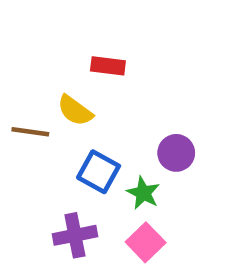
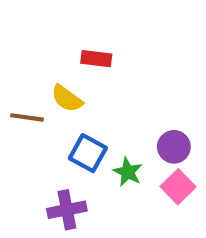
purple circle: (176, 153) -> (174, 147), moved
pink square: (146, 242) -> (178, 187), moved

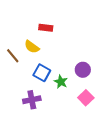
brown line: (27, 117) -> (13, 56), turned 42
pink square: (178, 187) -> (86, 98), moved

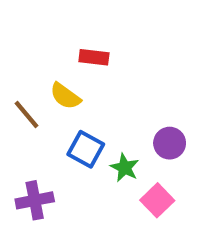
pink square: (86, 98) -> (157, 200), moved
purple cross: (32, 100) -> (35, 200), moved

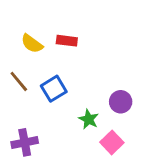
yellow semicircle: (65, 96) -> (32, 44), moved
blue square: (86, 149) -> (54, 89), moved, turned 30

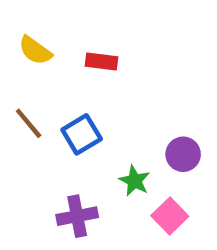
yellow semicircle: (32, 44) -> (35, 50), moved
purple cross: (25, 142) -> (77, 216), moved

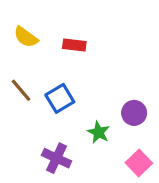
purple cross: (77, 216) -> (57, 158), turned 36
pink square: (170, 216) -> (139, 163), moved

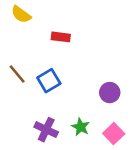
yellow semicircle: (26, 37) -> (21, 14), moved
green star: (99, 132) -> (81, 127), moved

